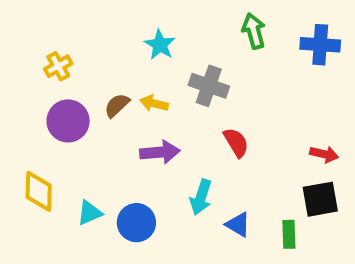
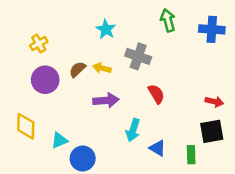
blue circle: (136, 223) -> (83, 158), moved

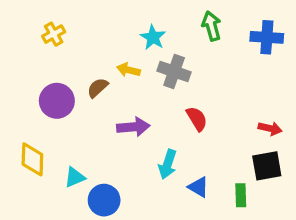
cyan star: (106, 29) -> (153, 37), moved
yellow cross: (39, 44) -> (54, 34), moved
yellow arrow: (102, 68) -> (128, 70), moved

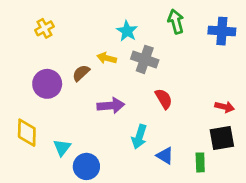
cyan triangle: (75, 177) -> (62, 148), turned -30

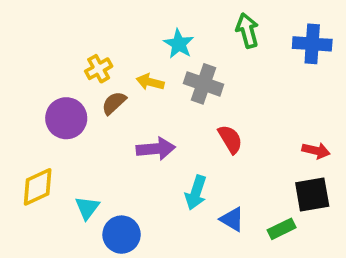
yellow cross: (44, 28) -> (99, 69), moved
yellow diamond: (27, 133) -> (38, 187), turned 64
green rectangle: (200, 162) -> (282, 229), turned 66

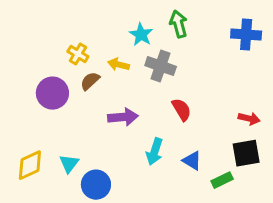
green arrow: (247, 31) -> (179, 24), moved
yellow cross: (99, 69) -> (78, 54), turned -30
yellow diamond: (38, 187) -> (30, 165), moved
blue triangle: (232, 219) -> (192, 161), moved

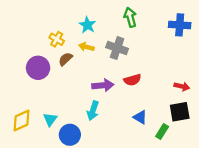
cyan star: (141, 34) -> (87, 25), moved
red semicircle: (182, 110) -> (132, 80), turned 105
purple arrow: (123, 117) -> (103, 85), moved
cyan arrow: (155, 152) -> (93, 111), moved
green rectangle: (222, 180) -> (162, 131), turned -32

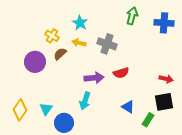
green arrow: (130, 17) -> (132, 16), moved, turned 30
yellow diamond: (22, 120) -> (20, 110), turned -30

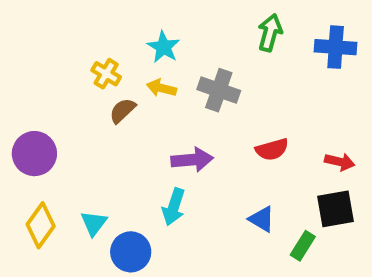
purple circle: (35, 62) -> (34, 154), moved
red semicircle: (121, 73) -> (272, 149), moved

